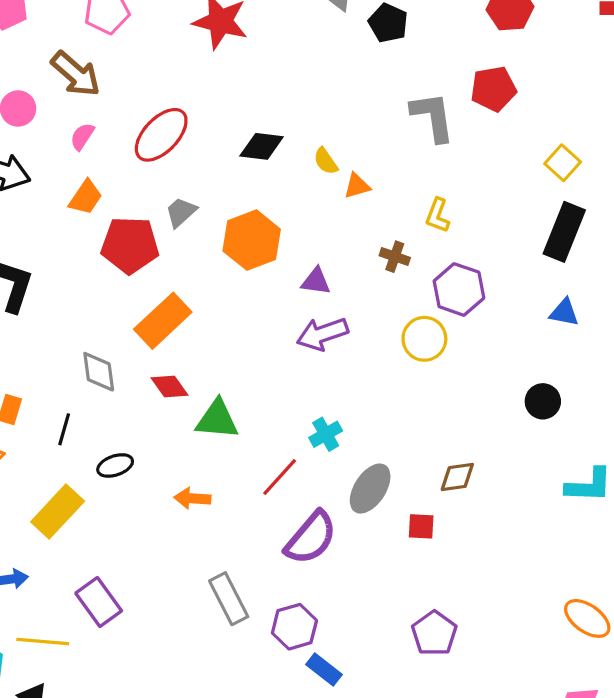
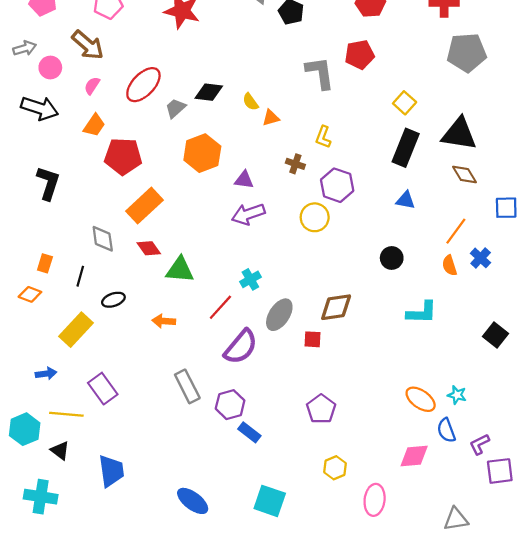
gray trapezoid: (181, 212) -> (176, 108), moved
brown diamond: (457, 477) -> (336, 307), size x1.4

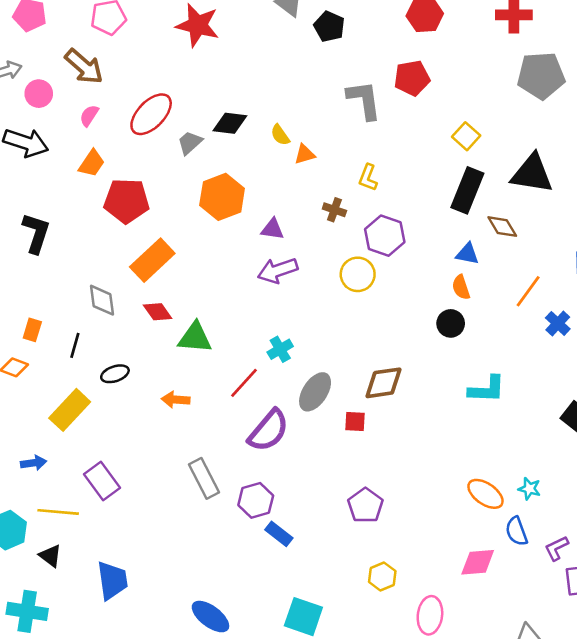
brown diamond: (464, 175) -> (502, 227), moved
orange semicircle: (449, 265) -> (461, 287), moved

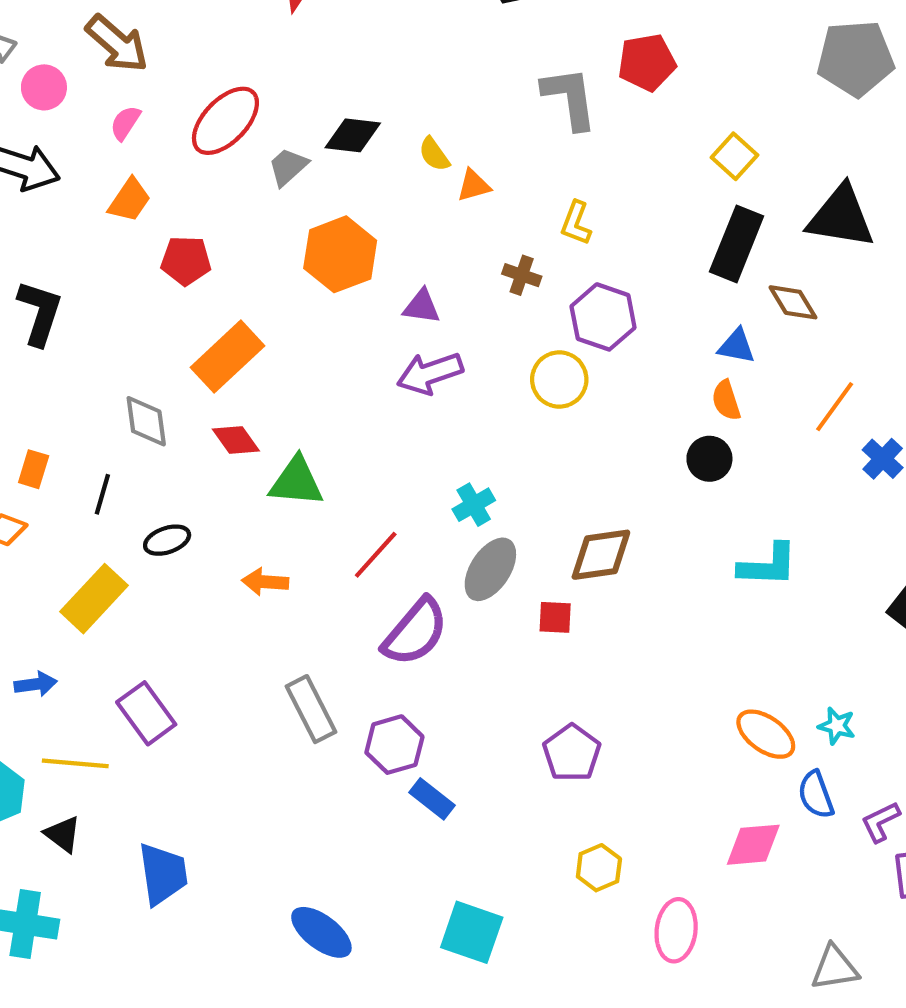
red pentagon: (127, 201) -> (186, 261), size x0.7
cyan cross: (280, 349) -> (474, 505), moved

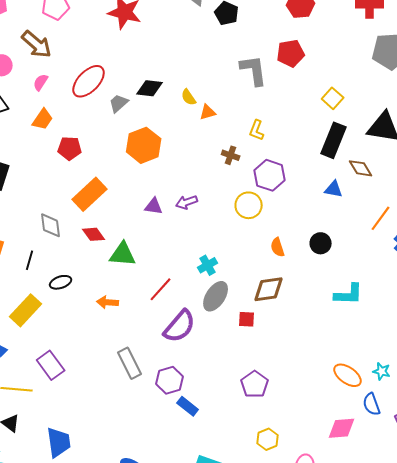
purple triangle: (422, 306) -> (154, 206), moved
purple arrow: (430, 373) -> (187, 202), size x0.7
orange semicircle: (726, 400) -> (278, 247), moved

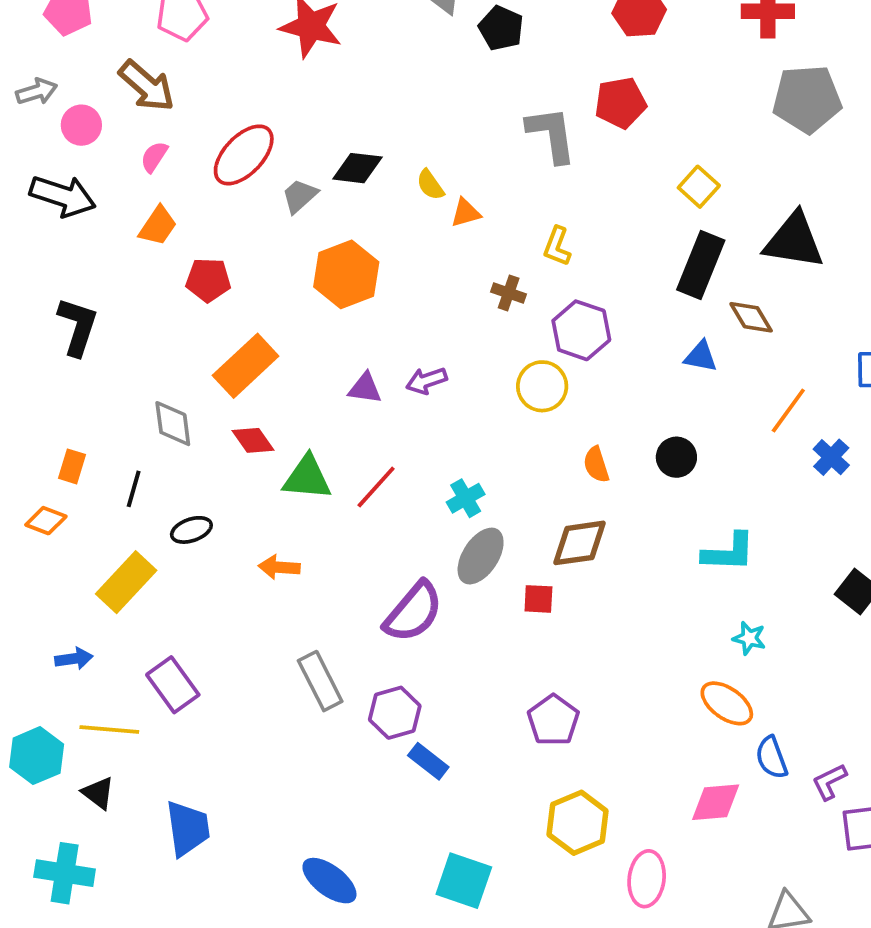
red line: (161, 289) -> (376, 487), moved
cyan star: (382, 371) -> (749, 638), moved
yellow hexagon: (268, 439) -> (578, 823), size x1.5

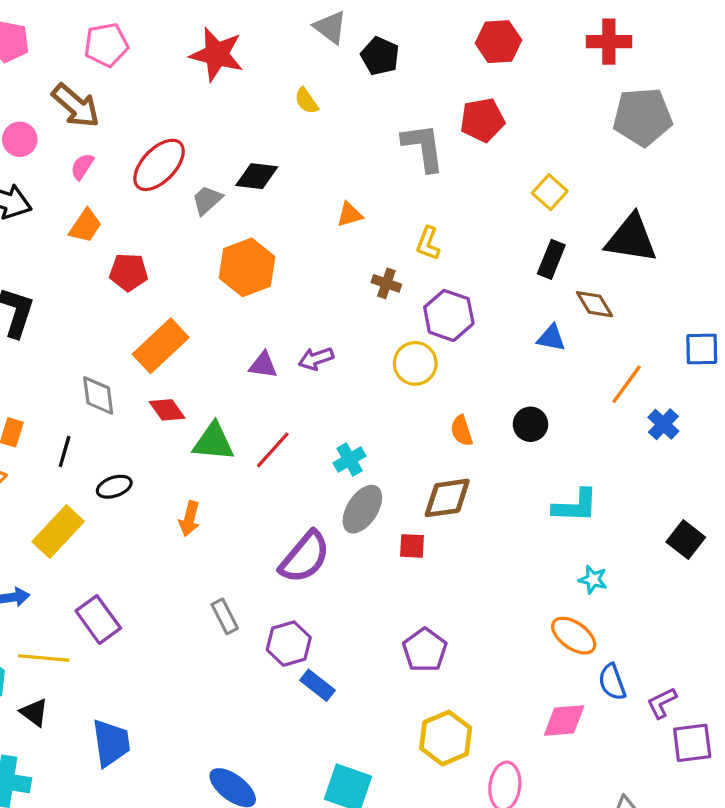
yellow semicircle: (430, 185) -> (306, 101), moved
black rectangle: (701, 265) -> (551, 259), size x0.7
orange arrow: (279, 567) -> (189, 519), turned -80
gray rectangle: (320, 681) -> (225, 616), size x0.7

